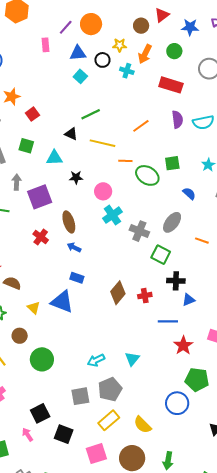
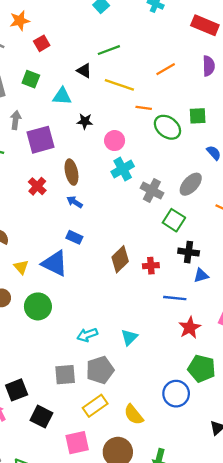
green circle: (42, 359) -> (38, 306), moved

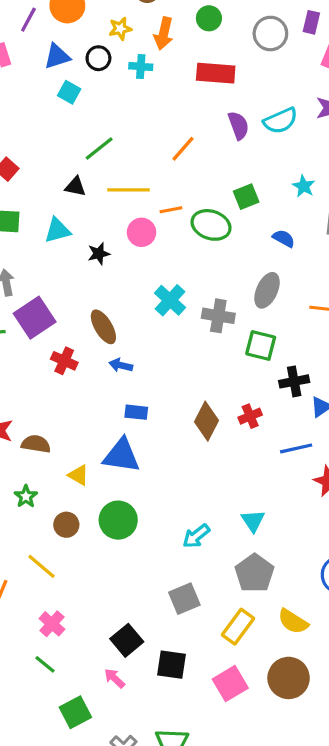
purple square: (41, 140) -> (35, 318), moved
pink circle: (115, 141) -> (142, 232), moved
gray pentagon: (100, 370) -> (254, 573), moved

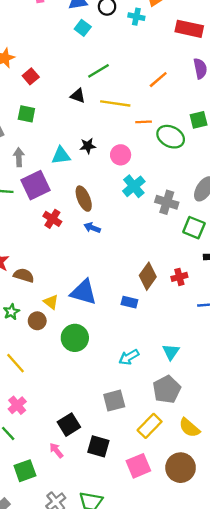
cyan triangle: (57, 230) -> (61, 156), moved
pink circle: (142, 232) -> (121, 155), moved
blue rectangle: (136, 412) -> (129, 302), moved
brown circle: (66, 525) -> (37, 321), moved

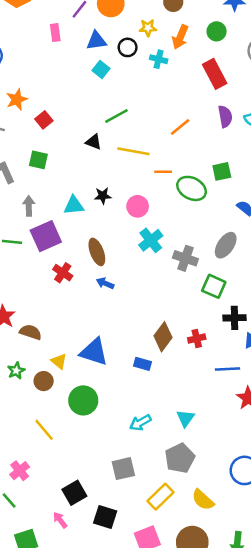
red rectangle: (189, 29) -> (215, 74), turned 48
yellow line: (15, 363) -> (44, 430), moved

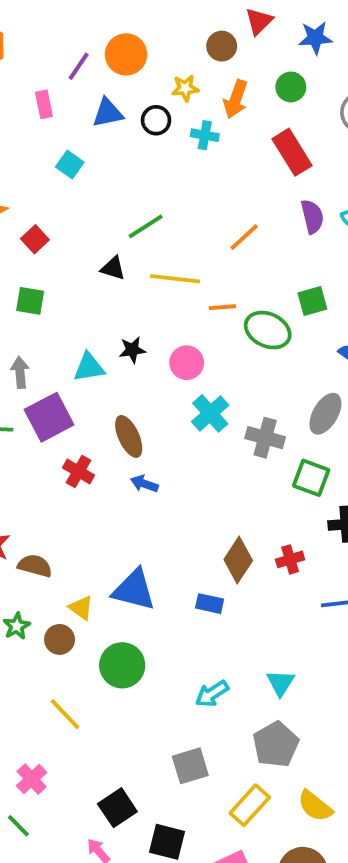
cyan square: (101, 70) -> (70, 165), moved

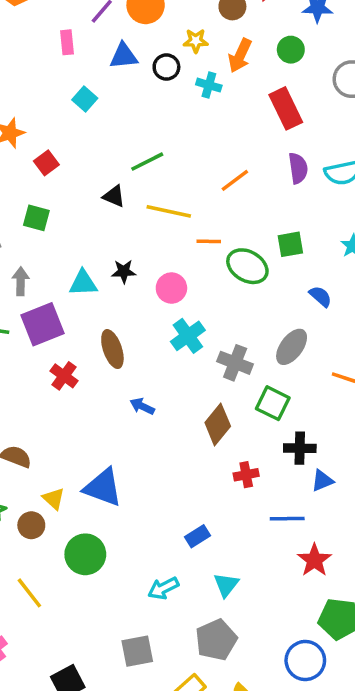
blue arrow: (144, 484) -> (142, 406), moved
brown diamond: (238, 560) -> (218, 424), moved
blue rectangle: (210, 604) -> (198, 536), moved, turned -50

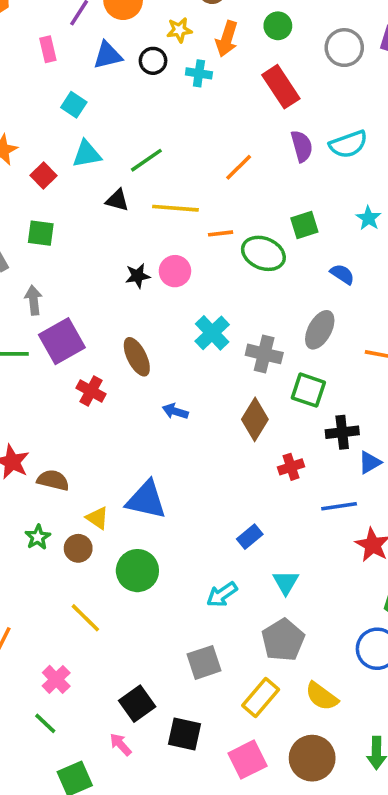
cyan triangle: (83, 283) -> (87, 154), moved
pink circle: (171, 288) -> (175, 271), moved

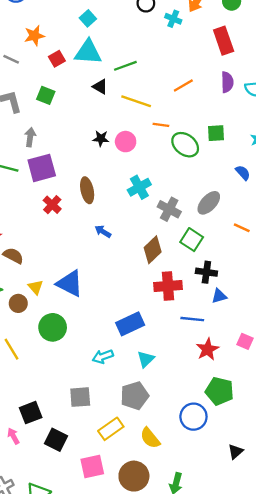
cyan triangle: (87, 154) -> (88, 52), size x1.4
blue semicircle: (342, 274) -> (243, 173), moved
red cross: (291, 467) -> (168, 286), size x1.6
blue rectangle: (250, 537) -> (130, 324), size x1.6

